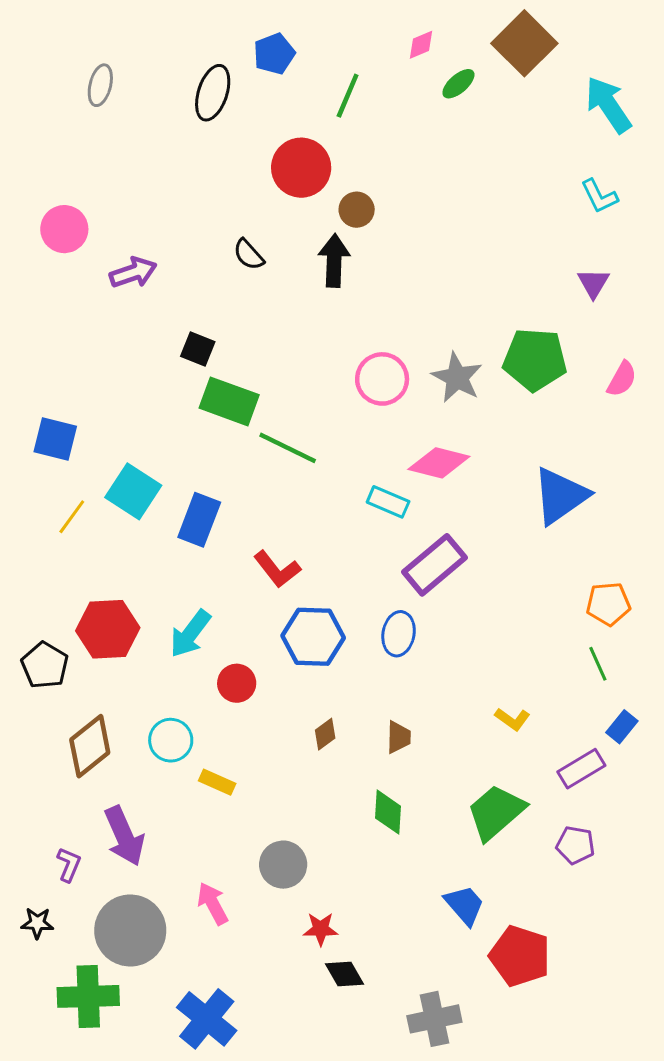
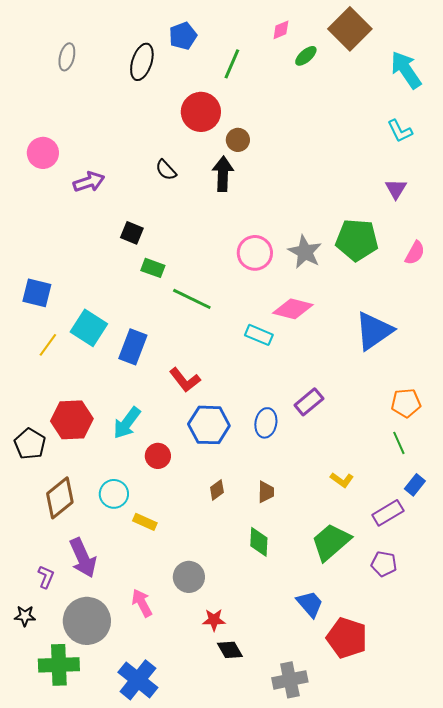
green rectangle: (229, 401) -> (153, 268), size x0.6
purple rectangle: (434, 565) -> (309, 402), moved, size x0.7

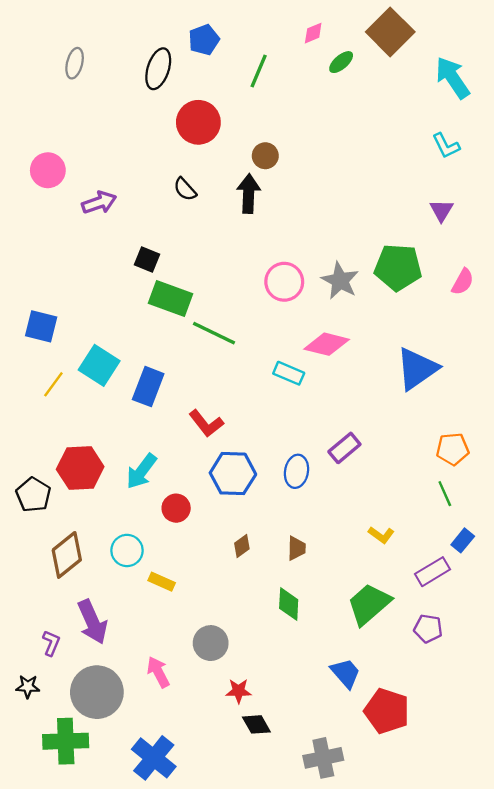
red circle: (201, 112) -> (198, 122), moved
green rectangle: (153, 268) -> (170, 298), size x1.6

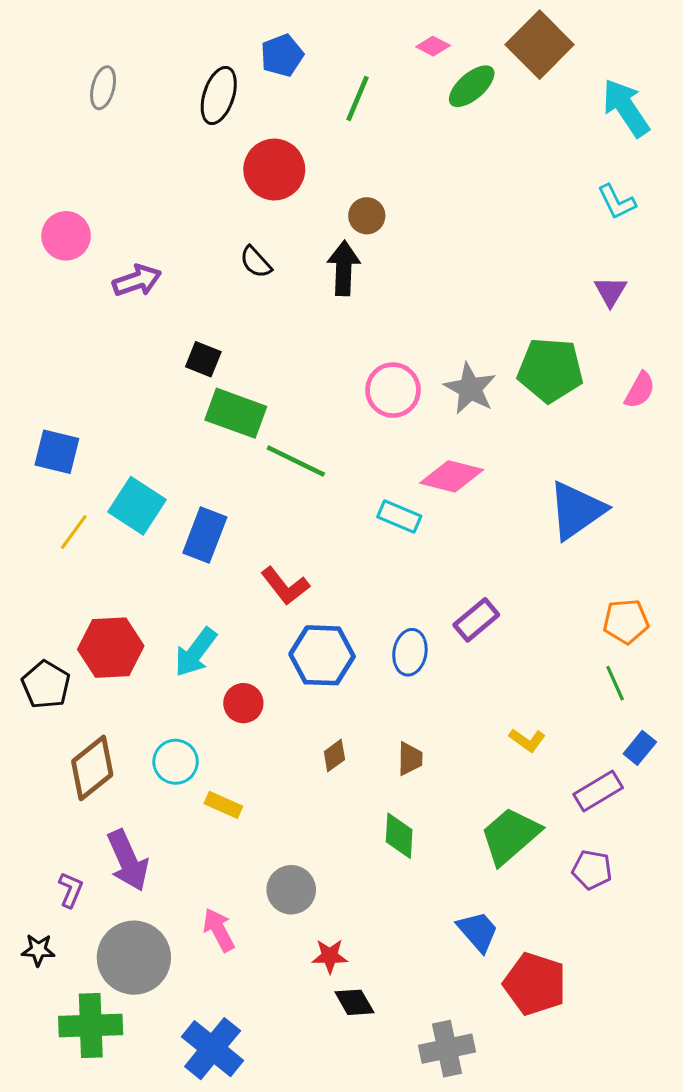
pink diamond: (313, 33) -> (433, 46), turned 50
green ellipse: (341, 62) -> (472, 86), size x1.4

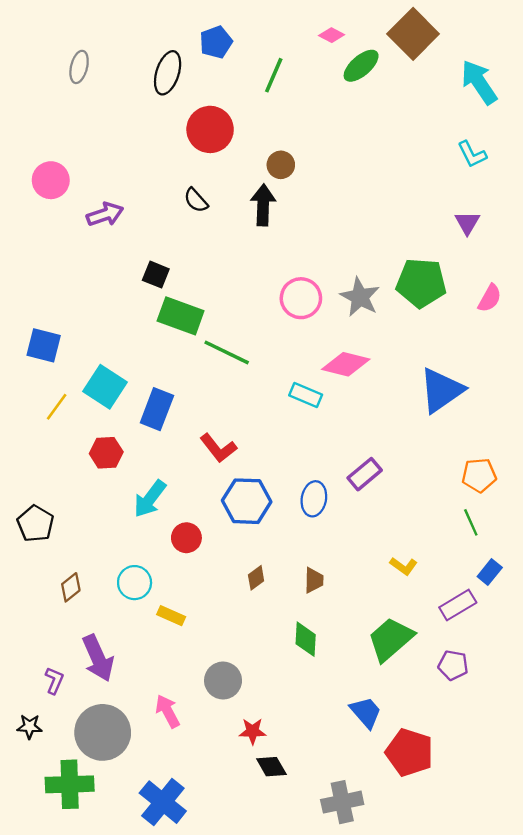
red hexagon: (111, 648) -> (106, 453), moved, size x0.7
brown diamond: (92, 768) -> (71, 587), size x0.6

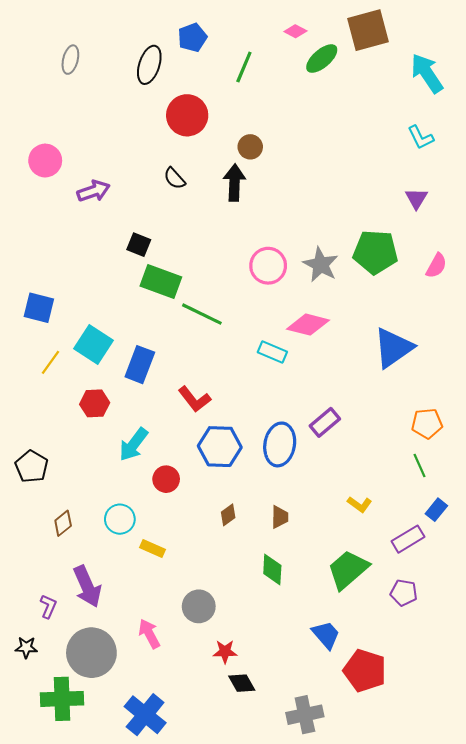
brown square: (413, 34) -> (368, 30), turned 30
blue ellipse: (314, 499) -> (280, 444), size x1.4

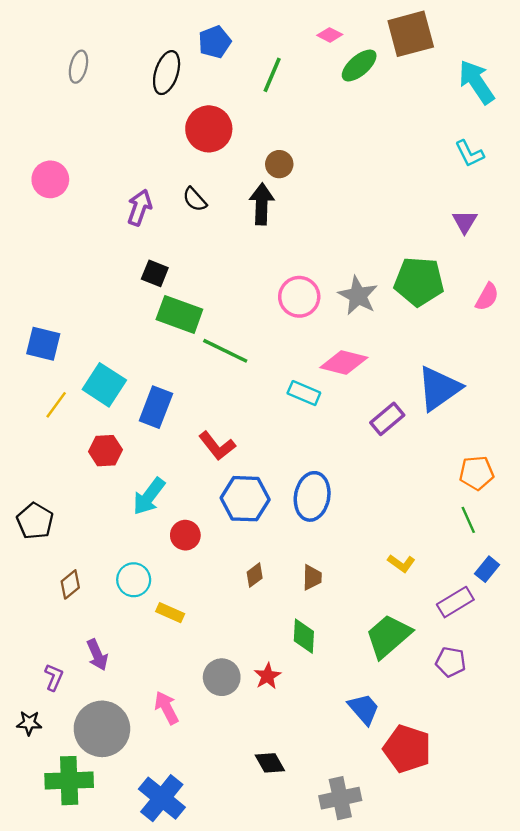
purple arrow: (94, 191) -> (140, 208), moved, turned -52
purple rectangle: (325, 422) -> (387, 419), moved
purple arrow: (87, 586) -> (97, 655), size x0.7
red star: (225, 652) -> (268, 676), moved, turned -30

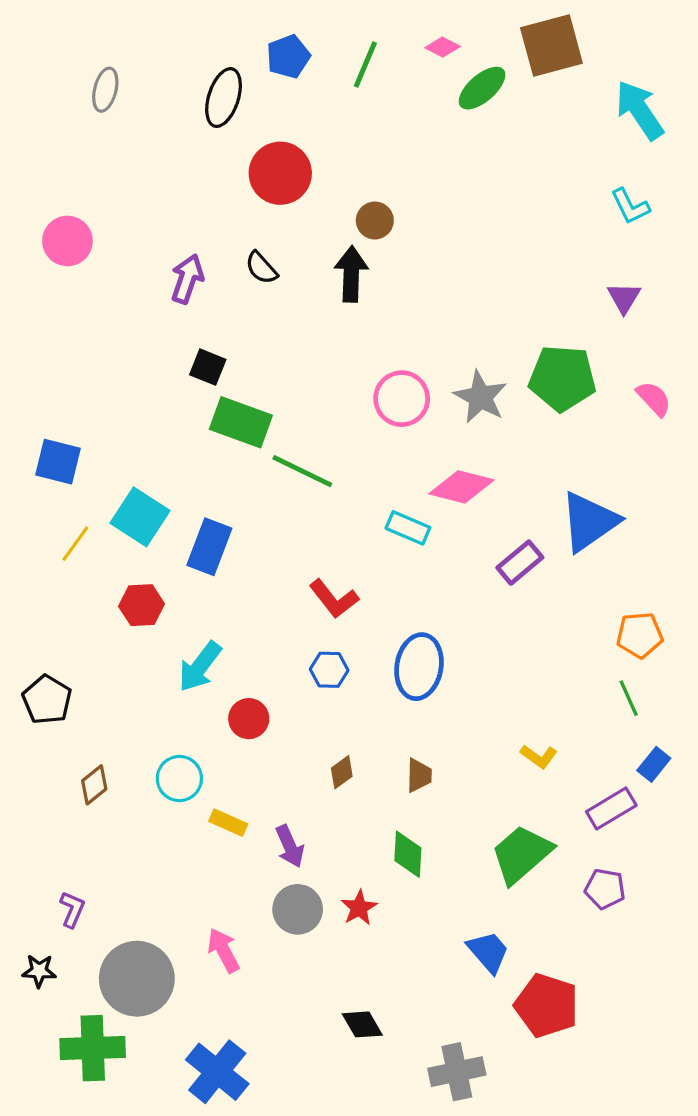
green line: (272, 75) -> (365, 64), moved
pink semicircle: (487, 297) -> (654, 399), turned -72
red L-shape: (217, 446) -> (334, 599), moved
blue hexagon: (245, 499) -> (329, 670), size x0.6
purple arrow: (97, 655) -> (290, 846), moved

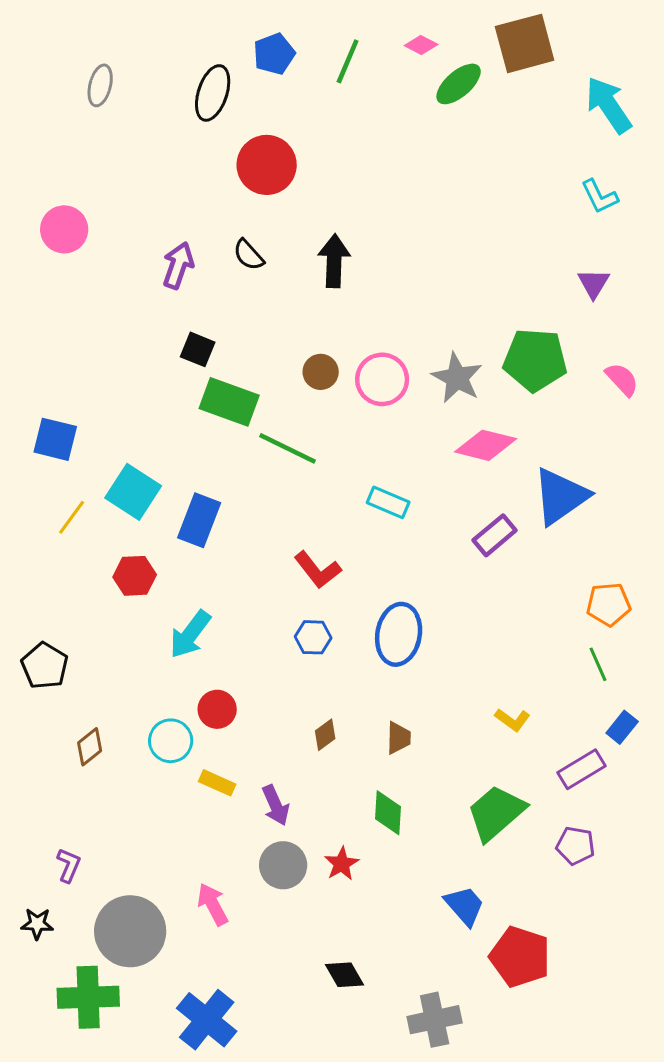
brown circle: (375, 220) -> (321, 372), moved
pink diamond: (462, 487) -> (486, 445), moved
red circle: (249, 719) -> (217, 709), moved

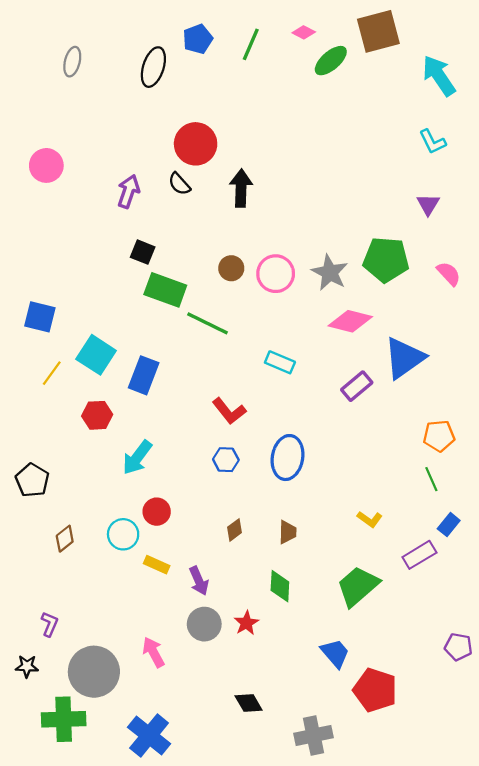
red circle: (267, 165) -> (196, 144), moved
purple pentagon: (576, 846) -> (458, 647), moved

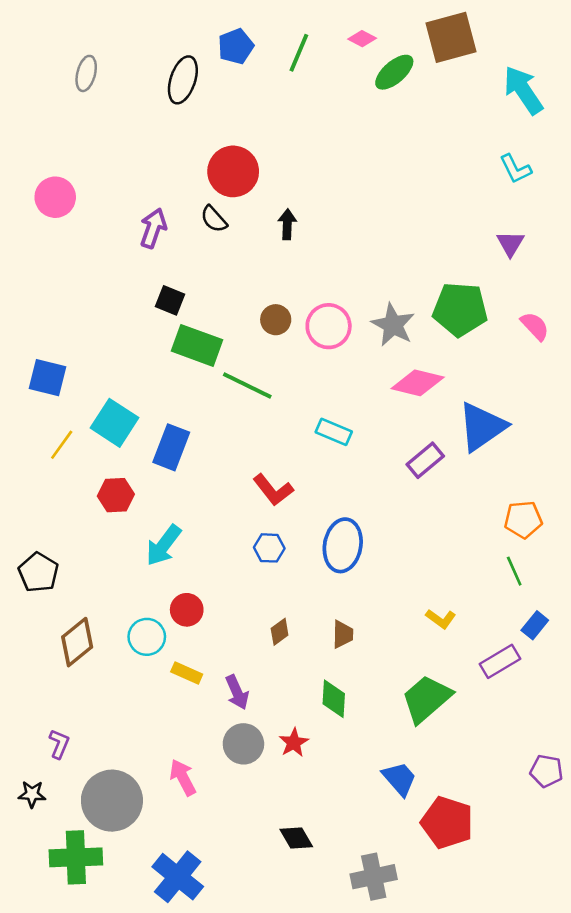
black arrow: (241, 188) -> (287, 224), size x0.7
brown diamond: (65, 539) -> (77, 642), size x1.5

